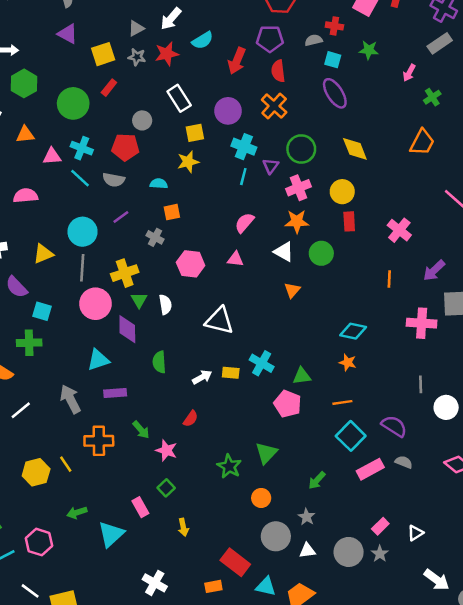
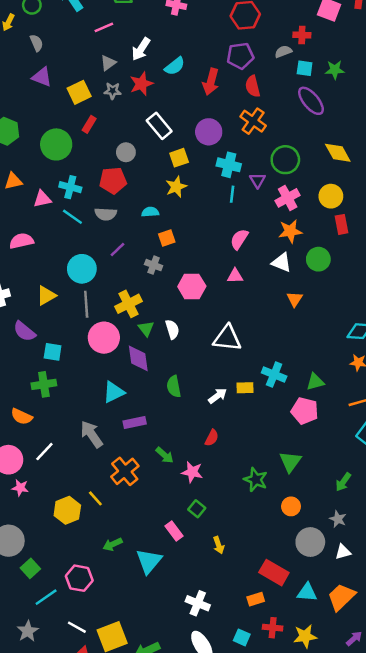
green star: (369, 50) -> (335, 70), moved
orange cross: (99, 441) -> (125, 471), turned -32

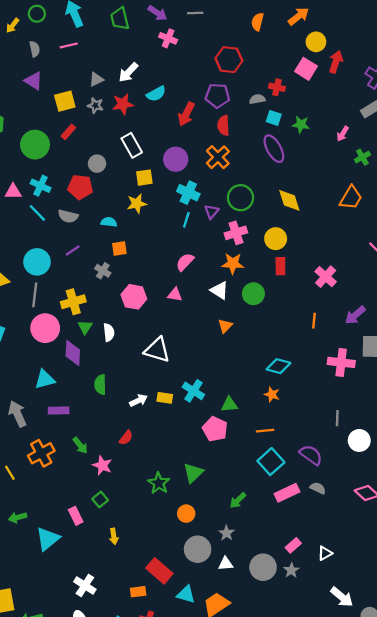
pink line: (104, 27) -> (69, 45), moved

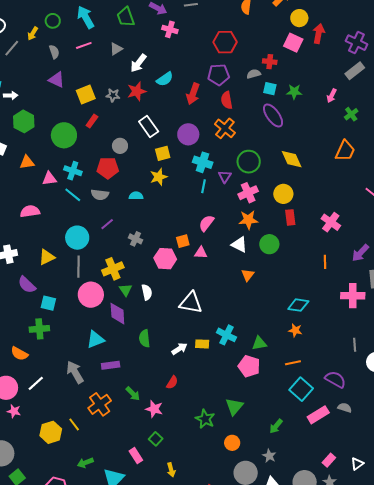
gray triangle: (96, 79) -> (116, 49), moved
orange square: (119, 249) -> (183, 241), moved

